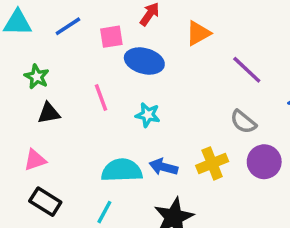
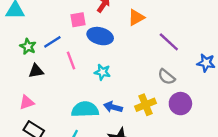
blue line: (68, 26) -> (52, 42), moved

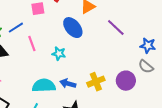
blue ellipse: (100, 36) -> (73, 28), moved, turned 35
gray semicircle: (166, 77) -> (146, 67), moved

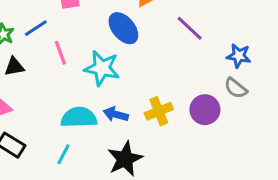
cyan star: (59, 54) -> (102, 68), size x1.6

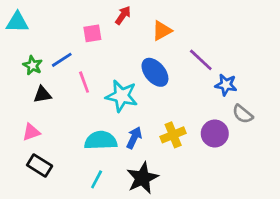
blue ellipse: (123, 28) -> (155, 72), moved
blue star: (239, 56) -> (226, 85), moved
blue arrow: (116, 114) -> (134, 138), turned 100
cyan line: (63, 154) -> (97, 179), moved

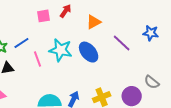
pink square: (92, 33) -> (44, 16), moved
blue star: (226, 85) -> (151, 33), moved
cyan star: (122, 96) -> (61, 50), moved

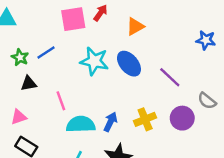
pink square: (44, 16) -> (73, 19), size x1.5
purple line: (122, 43) -> (170, 77), moved
pink line: (37, 59) -> (61, 101), moved

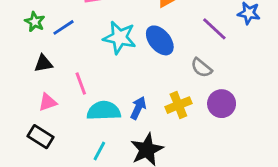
green star: (20, 57) -> (35, 22), moved
purple line: (170, 77) -> (214, 29), moved
gray semicircle: (207, 101) -> (201, 68), moved
pink triangle: (19, 117) -> (48, 102), moved

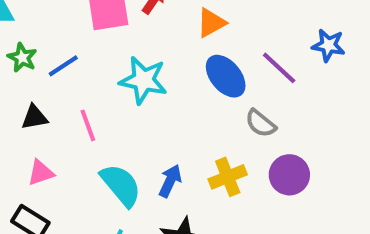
blue ellipse: (160, 40) -> (226, 76), moved
pink line: (81, 84) -> (88, 125), moved
cyan semicircle: (104, 111) -> (121, 185), turned 52

